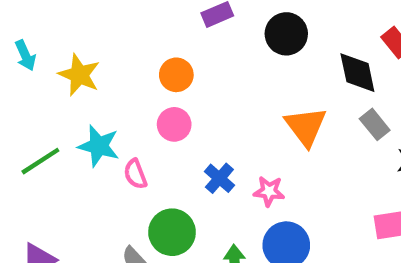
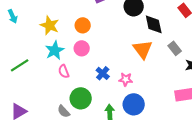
black diamond: (357, 73) -> (154, 24), moved
yellow star: (79, 75) -> (50, 25), moved
cyan star: (99, 146) -> (55, 50), moved, turned 30

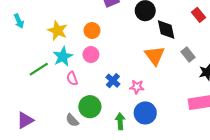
green line: (20, 65) -> (39, 69), moved

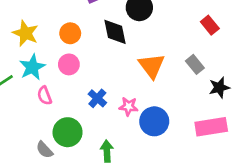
red rectangle: (198, 15) -> (210, 25), moved
black diamond: (166, 29) -> (115, 32), moved
blue circle: (145, 113) -> (154, 121), moved

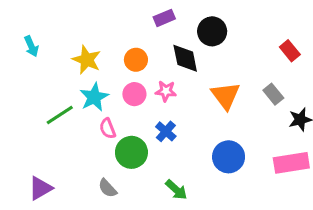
pink star: (128, 106) -> (166, 91), moved
green circle: (68, 132) -> (131, 152), moved
green arrow: (107, 151) -> (176, 190), turned 135

